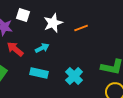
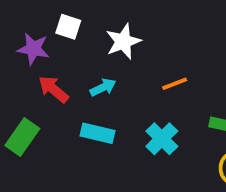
orange line: (81, 28) -> (175, 84), moved

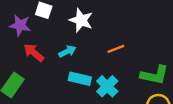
white star: (123, 41) -> (81, 20), turned -30
cyan rectangle: (98, 133) -> (80, 79), moved

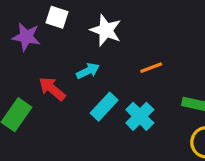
red arrow: (34, 53) -> (52, 89), moved
cyan rectangle: (80, 79) -> (104, 107), turned -60

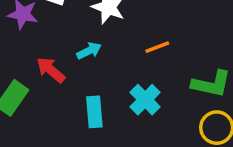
cyan rectangle: (104, 107) -> (94, 112), moved, turned -48

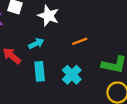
cyan rectangle: (94, 112) -> (40, 71), moved

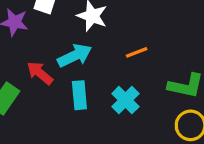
cyan arrow: (36, 44) -> (75, 56), size x1.5

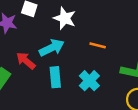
orange line: (137, 52) -> (98, 45), turned 35

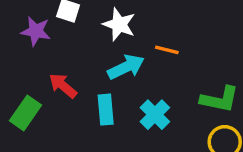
orange line: (98, 45) -> (167, 50), moved
cyan arrow: (52, 48) -> (126, 67), moved

